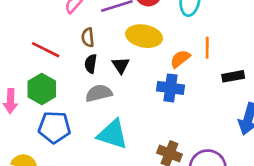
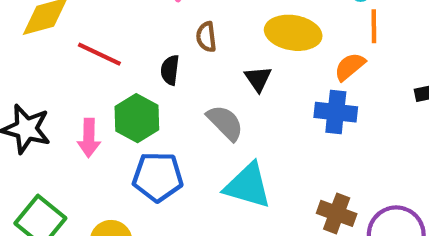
orange line: (207, 48) -> (374, 26), moved
red line: (46, 50) -> (99, 54), moved
black semicircle: (91, 64) -> (170, 70), moved
gray semicircle: (99, 93) -> (225, 123), turned 60

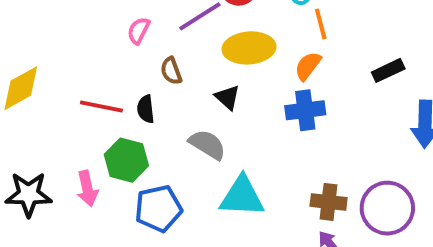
red line: (99, 54) -> (101, 107), moved

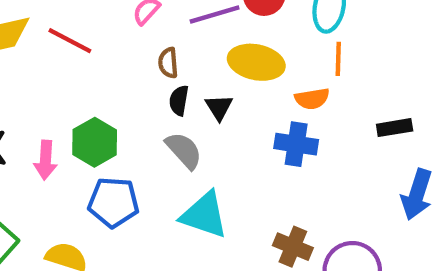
orange semicircle: (308, 66) -> (312, 99), turned -152
red line: (101, 107) -> (70, 41), moved
black semicircle: (146, 109) -> (179, 100), moved

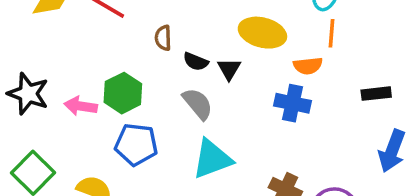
brown semicircle: (168, 63) -> (163, 38), moved
black semicircle: (179, 100) -> (196, 62), turned -80
pink arrow: (45, 160) -> (81, 106), turned 92
cyan triangle: (204, 215) -> (212, 159), turned -42

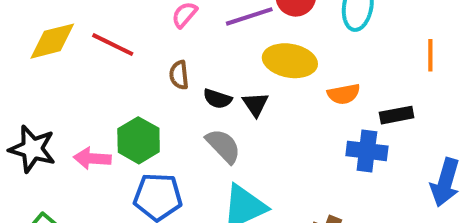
orange line: (332, 33) -> (430, 55), moved
black rectangle: (376, 94) -> (397, 115), moved
blue cross: (293, 103) -> (367, 151), moved

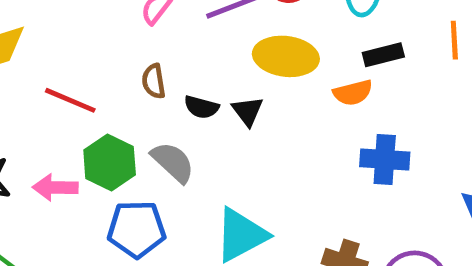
red line: (113, 45) -> (70, 100), moved
black rectangle: (397, 115) -> (383, 55), moved
gray semicircle: (223, 146) -> (173, 162), moved

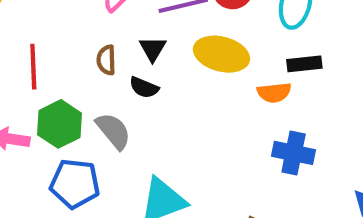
red line: (70, 100) -> (33, 67), turned 57
black triangle: (248, 111) -> (153, 49), moved

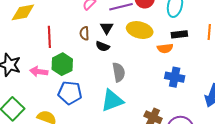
gray semicircle: (113, 131) -> (119, 72), moved, turned 30

